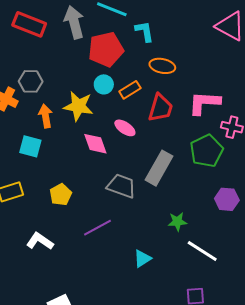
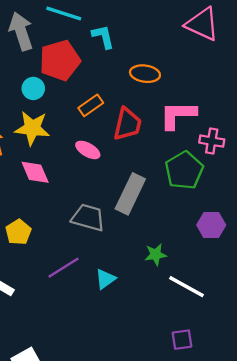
orange ellipse: (162, 66) -> (145, 74), moved
cyan circle: (104, 84) -> (33, 88), moved
pink diamond: (95, 144) -> (35, 172), moved
cyan triangle: (142, 259) -> (105, 279), moved

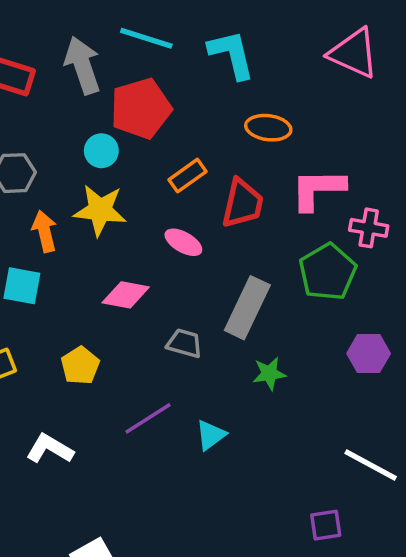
cyan L-shape: (103, 37) -> (232, 54), moved, size x1.4
pink diamond: (35, 172) -> (126, 295), moved, turned -56
gray trapezoid: (88, 218) -> (184, 343), size x0.7
green star: (156, 255) -> (269, 374), moved
white line: (187, 287) -> (371, 465), moved

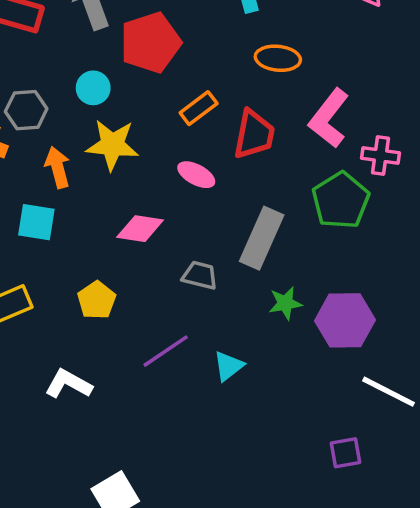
cyan circle: (101, 151) -> (93, 88), moved
pink L-shape: (318, 189) -> (329, 118), turned -50
purple hexagon: (369, 354) -> (345, 320), moved, size x1.4

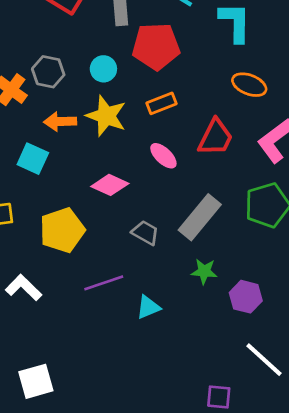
orange rectangle: (199, 108) -> (161, 103), moved
orange arrow: (58, 167) -> (60, 121), turned -92
yellow pentagon: (97, 300) -> (62, 230), size x1.5
purple hexagon: (345, 320) -> (246, 297), size x0.7

